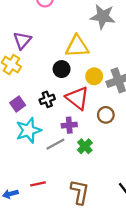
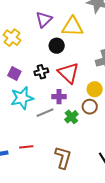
purple triangle: (22, 40) -> (44, 19), moved
yellow circle: (94, 76) -> (95, 89), moved
purple square: (18, 104) -> (14, 74), turned -32
brown circle: (106, 115) -> (90, 107), moved

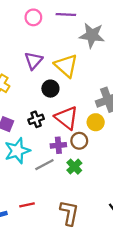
yellow triangle: (72, 27) -> (66, 66), turned 45
yellow circle: (95, 89) -> (96, 122), moved
brown circle: (90, 107) -> (79, 141), moved

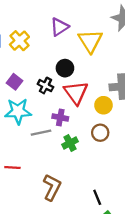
black circle: (50, 89) -> (65, 68), moved
black cross: (36, 119) -> (45, 86), turned 32
brown circle: (79, 141) -> (100, 133), moved

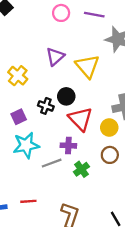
purple square: (15, 82) -> (19, 117), turned 35
black cross: (45, 86) -> (46, 106), moved

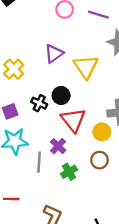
purple cross: (68, 146) -> (58, 146), turned 35
gray line: (52, 163) -> (39, 162), turned -72

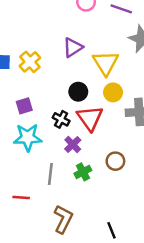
black cross: (39, 103) -> (61, 119), moved
yellow circle: (102, 132) -> (113, 92), moved
gray line: (39, 162) -> (50, 174), moved

